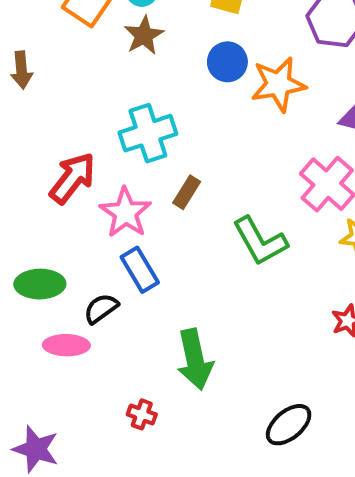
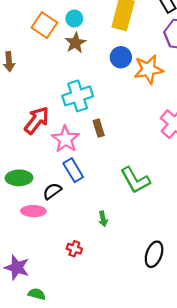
brown rectangle: (187, 192) -> (99, 128), turned -49
green L-shape: (260, 241) -> (135, 180), moved
green arrow: (195, 359) -> (103, 219), size x0.5
black ellipse: (289, 425) -> (154, 254), turned -30

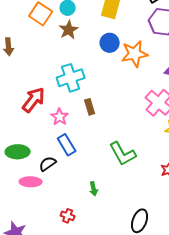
pink star: (65, 139) -> (60, 117), size x0.7

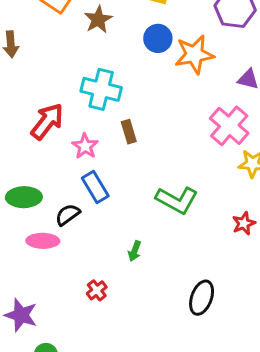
cyan cross: (71, 78) -> (101, 89), turned 32
green L-shape: (123, 154) -> (177, 200), turned -32
green arrow: (94, 189) -> (135, 251), turned 32
red cross: (68, 216) -> (97, 290), turned 32

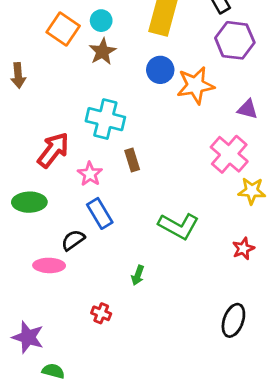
green ellipse: (24, 197) -> (29, 202), moved
red cross: (97, 290) -> (101, 313), turned -30
black ellipse: (202, 298) -> (233, 320), moved

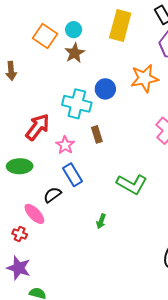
blue circle: (160, 70) -> (105, 89), moved
pink ellipse: (49, 265) -> (34, 214), turned 45
red cross: (101, 313) -> (20, 234), moved

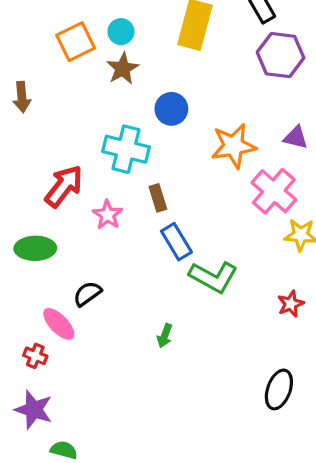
orange square: (45, 36) -> (76, 42), turned 30
orange star: (145, 78) -> (234, 146), moved
blue circle: (105, 89) -> (171, 109), moved
blue rectangle: (73, 175) -> (176, 242), moved

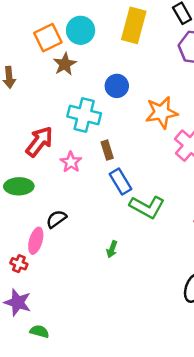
cyan circle: (121, 32) -> (81, 30), size x1.5
brown star: (123, 69) -> (65, 64), moved
pink ellipse: (59, 324) -> (36, 241), turned 60

